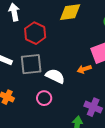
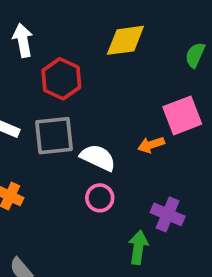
pink circle: (44, 98) -> (100, 198), moved

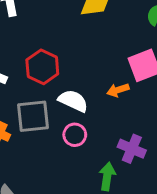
red hexagon: (61, 79) -> (42, 67), moved
gray square: (54, 136) -> (33, 116), moved

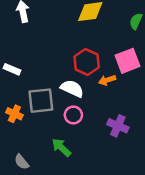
red hexagon: (42, 67) -> (87, 62), moved
green arrow: (107, 176) -> (61, 147), moved, turned -55

